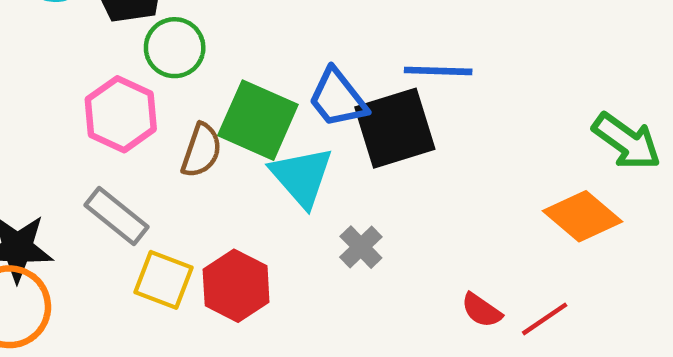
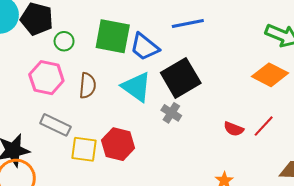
green circle: (175, 48) -> (64, 41), size x0.7
green square: (258, 120) -> (113, 36), moved
black square: (395, 128) -> (181, 78), moved

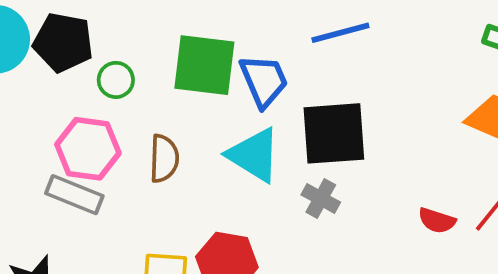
blue trapezoid: (144, 47) -> (264, 81), turned -148
black square: (181, 78) -> (334, 133), turned 30
gray rectangle: (55, 125) -> (74, 195), moved

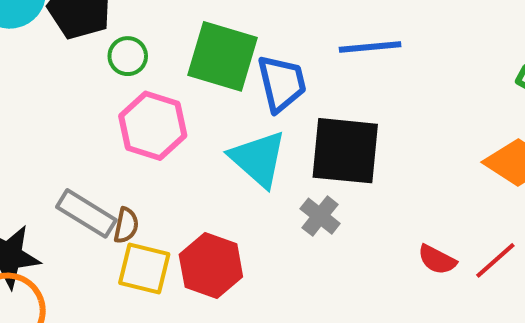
pink hexagon: (88, 149) -> (153, 126), moved
brown semicircle: (164, 158) -> (126, 225), moved, size x0.7
gray rectangle: (74, 195) -> (86, 213), moved

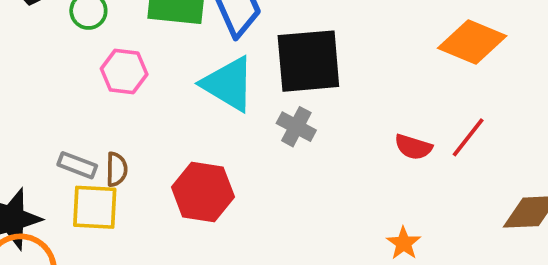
pink hexagon: (153, 126) -> (124, 72), size x0.7
gray rectangle: (86, 213) -> (77, 165), size x0.7
yellow square: (144, 269) -> (95, 207), moved

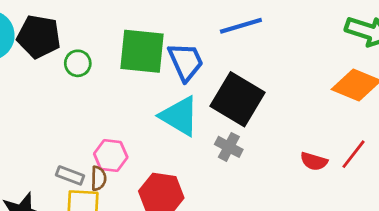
black square: (308, 61) -> (237, 99), turned 36
pink hexagon: (124, 72) -> (111, 155), moved

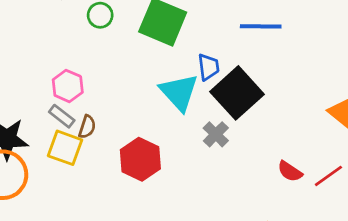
blue trapezoid: (186, 62) -> (209, 67), moved, size x0.7
pink hexagon: (111, 155) -> (68, 86), moved

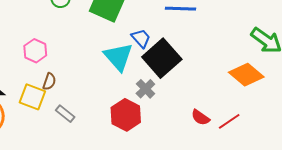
blue trapezoid: (209, 67) -> (141, 38), turned -35
gray rectangle: (62, 116) -> (65, 114), moved
red hexagon: (140, 159) -> (126, 115), moved

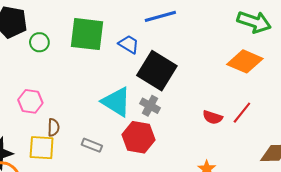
blue trapezoid: (141, 38) -> (129, 44), moved
cyan triangle: (118, 57) -> (116, 102), moved
gray rectangle: (65, 114) -> (92, 145), moved

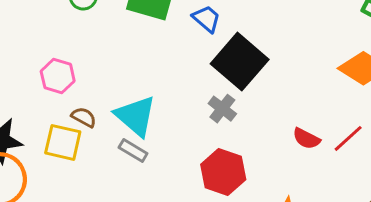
cyan triangle: (116, 102) -> (136, 116), moved
brown semicircle: (53, 127) -> (84, 117), turned -72
red hexagon: (139, 137) -> (223, 172), moved

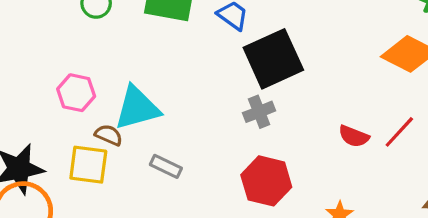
black square: (240, 62) -> (273, 59), turned 30
gray cross: (222, 109) -> (259, 112), turned 36
cyan triangle: (136, 116) -> (137, 108), moved, turned -51

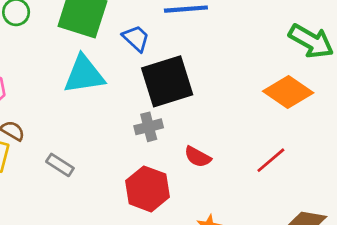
cyan triangle: (137, 108) -> (84, 75), moved
red semicircle: (354, 136) -> (198, 157), moved

